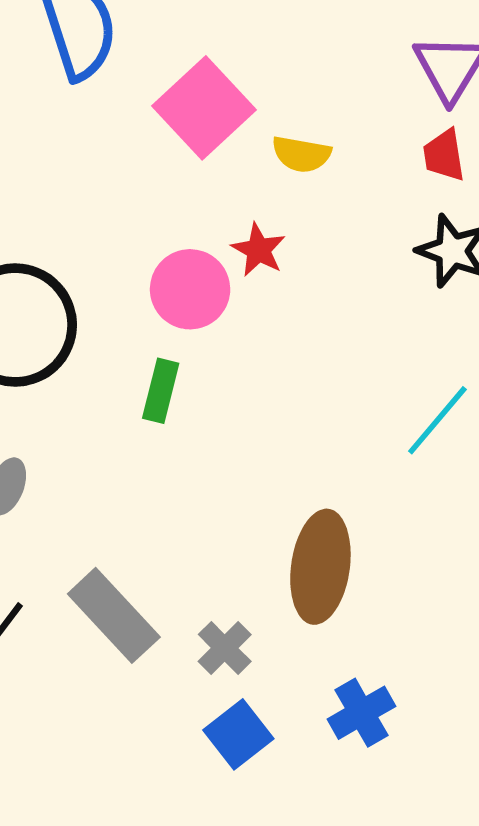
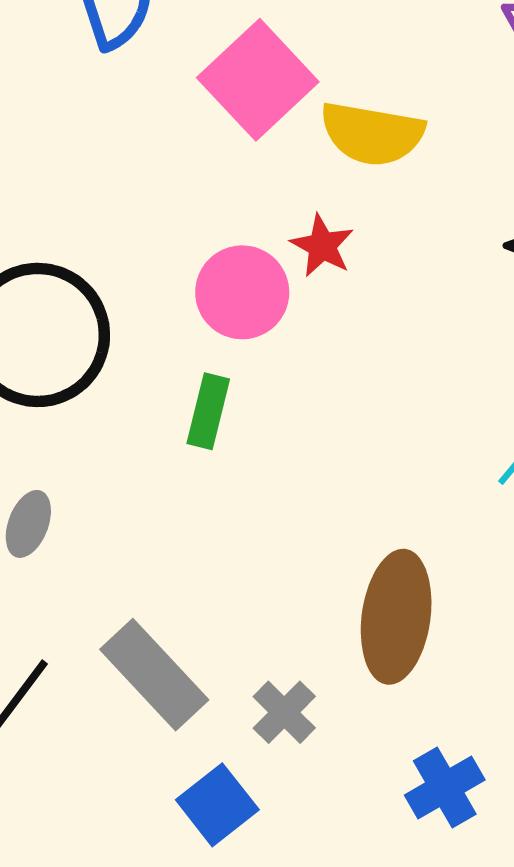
yellow semicircle: (301, 154) -> (372, 134), size x1.5
blue square: (238, 734) -> (217, 805), moved

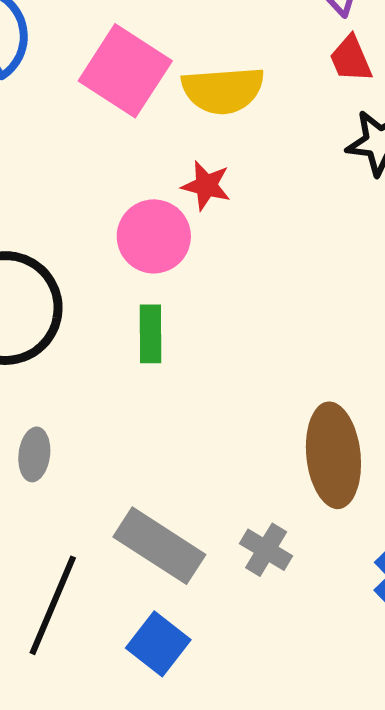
blue square: (217, 805) -> (158, 644), moved

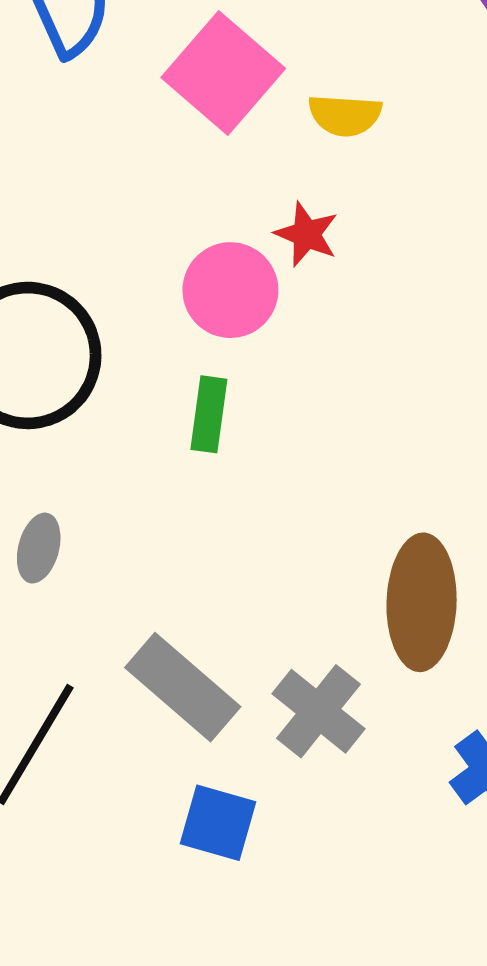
yellow semicircle: (223, 90) -> (345, 115), size x0.7
gray cross: (266, 550) -> (319, 711), size x1.4
blue square: (158, 644) -> (218, 823), moved, turned -30

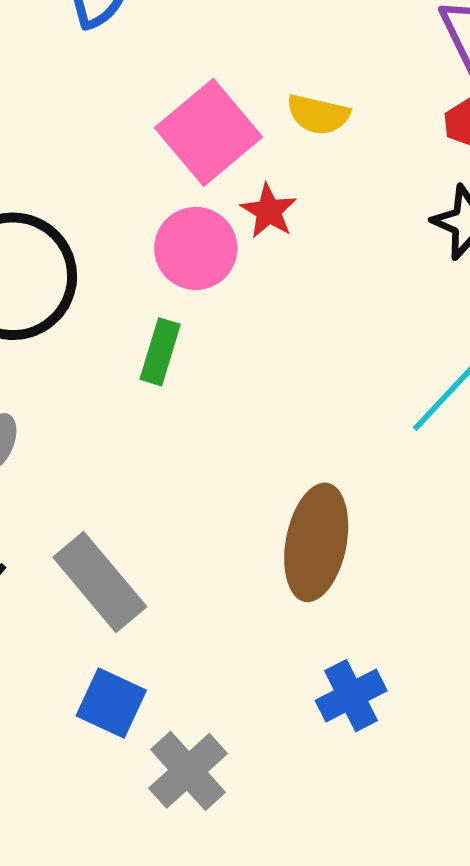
pink square: (223, 73) -> (208, 132), moved
gray cross: (319, 711) -> (188, 771), moved

